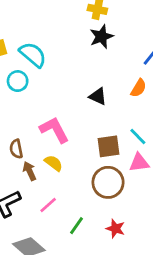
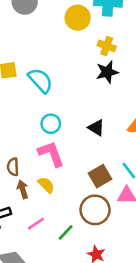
cyan circle: (18, 81) -> (51, 124), moved
brown square: (109, 146) -> (100, 176), turned -30
green line: (76, 226) -> (66, 232), moved

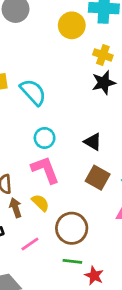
brown square: (100, 176) -> (98, 178), moved, turned -30
brown circle: (95, 210) -> (72, 228), moved
green line: (66, 232) -> (72, 261), moved, turned 54

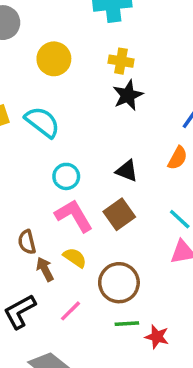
yellow circle: (72, 25) -> (54, 59), moved
brown square: (98, 178) -> (119, 214), moved, turned 35

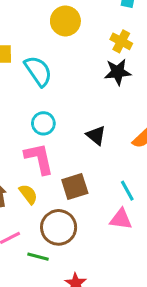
brown square: (119, 214) -> (75, 186), moved
green line: (127, 324) -> (38, 257), moved

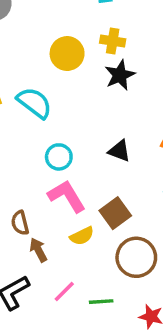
yellow circle: (65, 21) -> (67, 54), moved
yellow semicircle: (28, 194) -> (82, 236), moved, turned 120
brown circle: (59, 227) -> (136, 257), moved

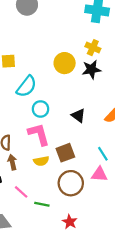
yellow circle: (67, 54) -> (65, 63), moved
cyan semicircle: (34, 103) -> (27, 86), moved, turned 75
pink line: (64, 292) -> (21, 192), turned 72

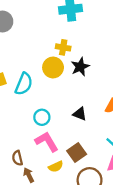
yellow cross: (93, 48) -> (63, 47), moved
cyan semicircle: (27, 86) -> (24, 84), moved

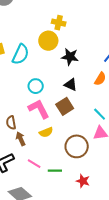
black star: (80, 67) -> (70, 57), moved, turned 30
brown square: (77, 152) -> (65, 106), moved

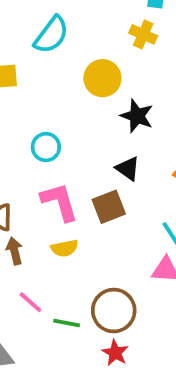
yellow cross: (59, 23) -> (143, 34), moved
cyan semicircle: (21, 54) -> (51, 35), moved
cyan circle: (36, 86) -> (46, 147), moved
brown circle: (77, 146) -> (114, 311), moved

